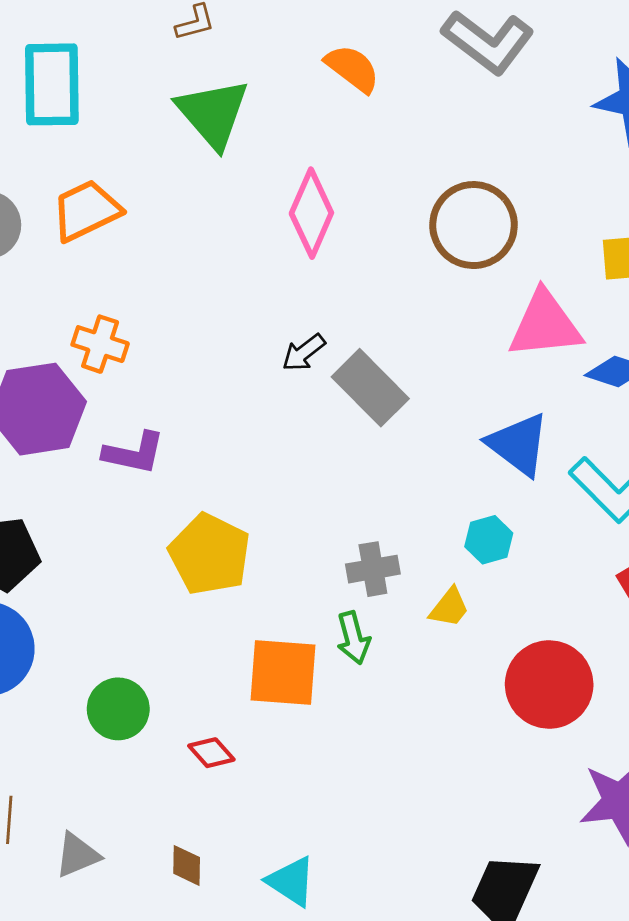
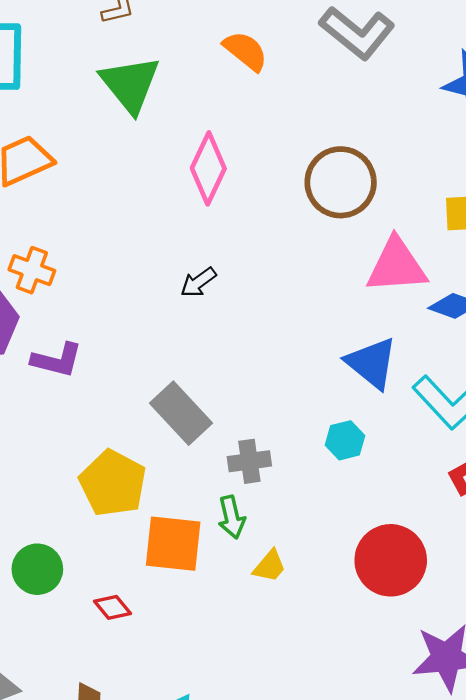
gray rectangle: (370, 388) -> (181, 413), moved
yellow pentagon: (210, 554) -> (113, 483), moved
yellow trapezoid: (449, 608) -> (270, 566), moved

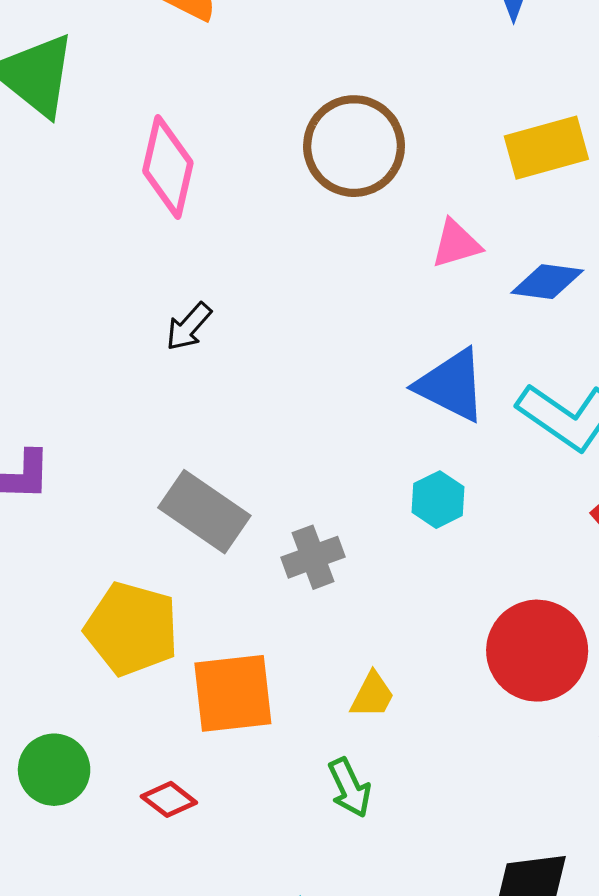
pink triangle: (397, 266) -> (456, 244), size x0.6
green arrow: (232, 517) -> (350, 788), moved

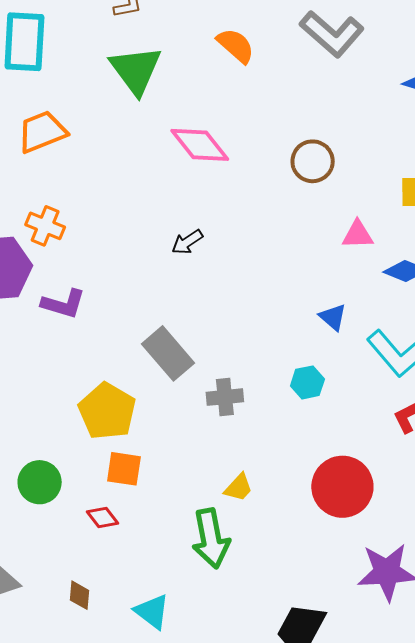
brown circle: (354, 146) -> (313, 161), size x0.7
pink diamond: (168, 167) -> (200, 145), turned -66
blue triangle: (451, 385) -> (333, 317), size x0.6
orange square: (233, 693) -> (124, 469), moved, size x0.7
green arrow: (350, 788) -> (211, 538), size x1.6

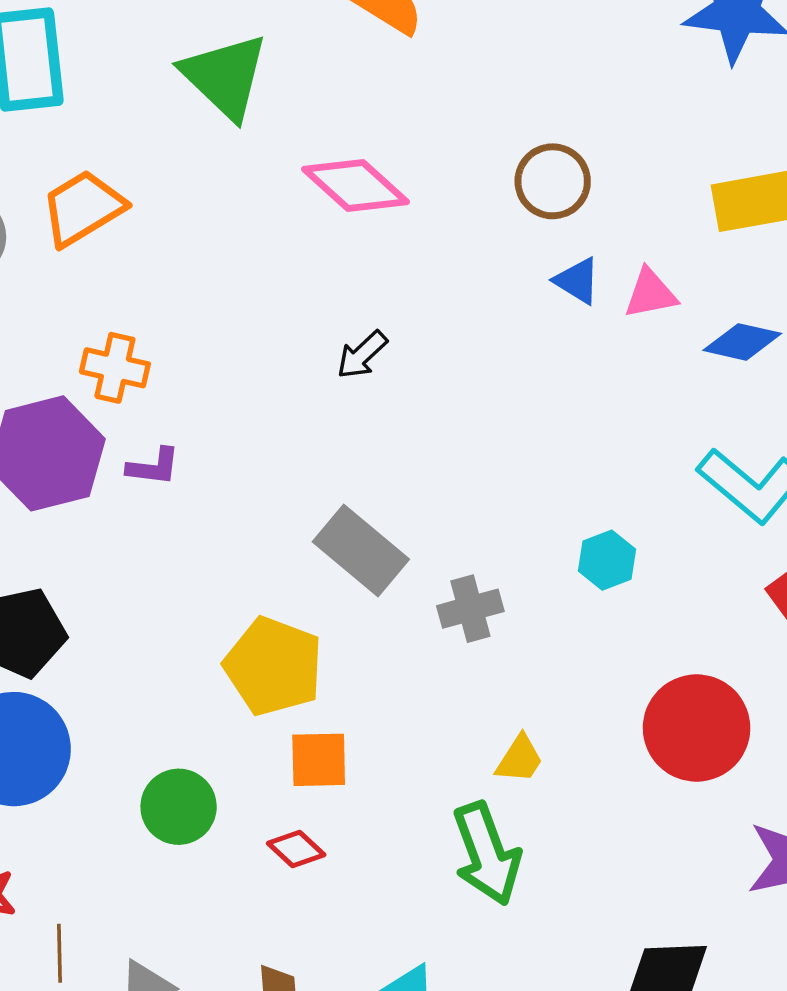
purple L-shape: (63, 304) -> (153, 467), moved, size x0.7
blue triangle: (333, 317) -> (577, 281), moved

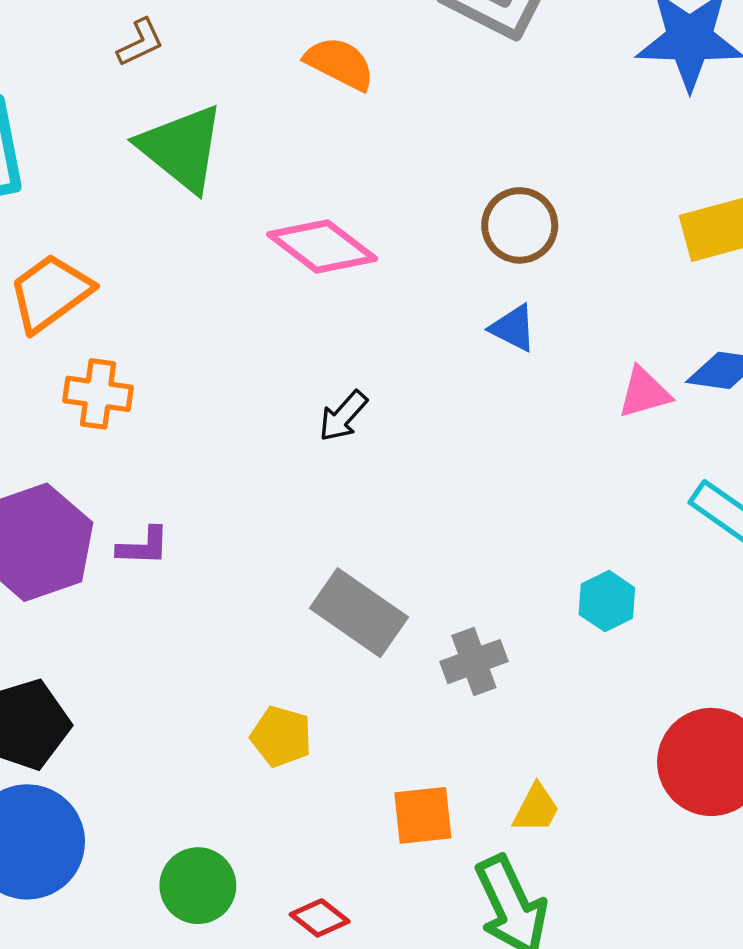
blue triangle: (577, 281) -> (513, 328), moved
pink triangle: (650, 294) -> (644, 393), moved
orange cross: (115, 368) -> (98, 394), moved
yellow pentagon: (274, 666) -> (281, 736), size x0.6
orange square: (319, 760) -> (423, 815), moved

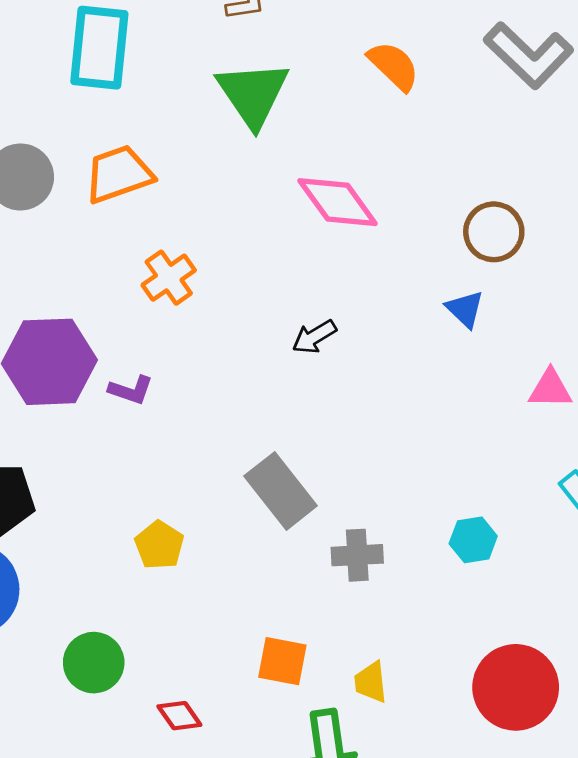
orange cross: (98, 394) -> (169, 278), moved, turned 30
yellow pentagon: (281, 736) -> (159, 545), moved
yellow trapezoid: (536, 808) -> (371, 682), turned 129

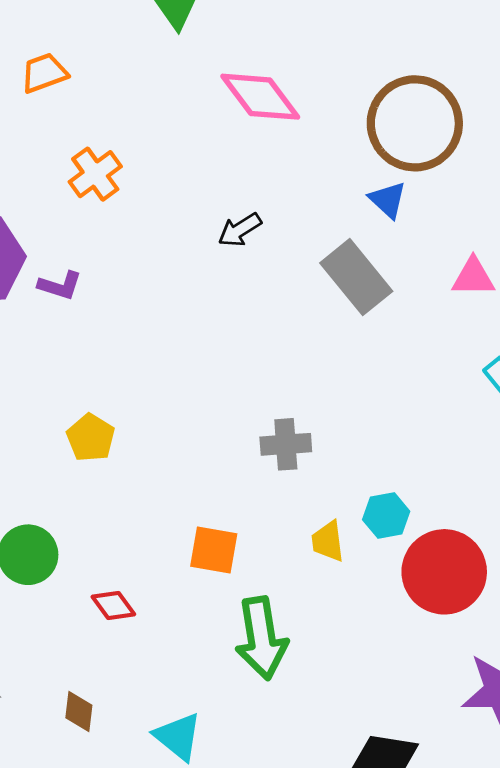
orange trapezoid: (119, 174) -> (44, 73), size x0.7
brown circle: (494, 232) -> (415, 123), size x1.6
gray rectangle: (281, 491) -> (356, 277), moved
cyan hexagon: (473, 540) -> (386, 516), moved
yellow trapezoid: (371, 682) -> (328, 541), moved

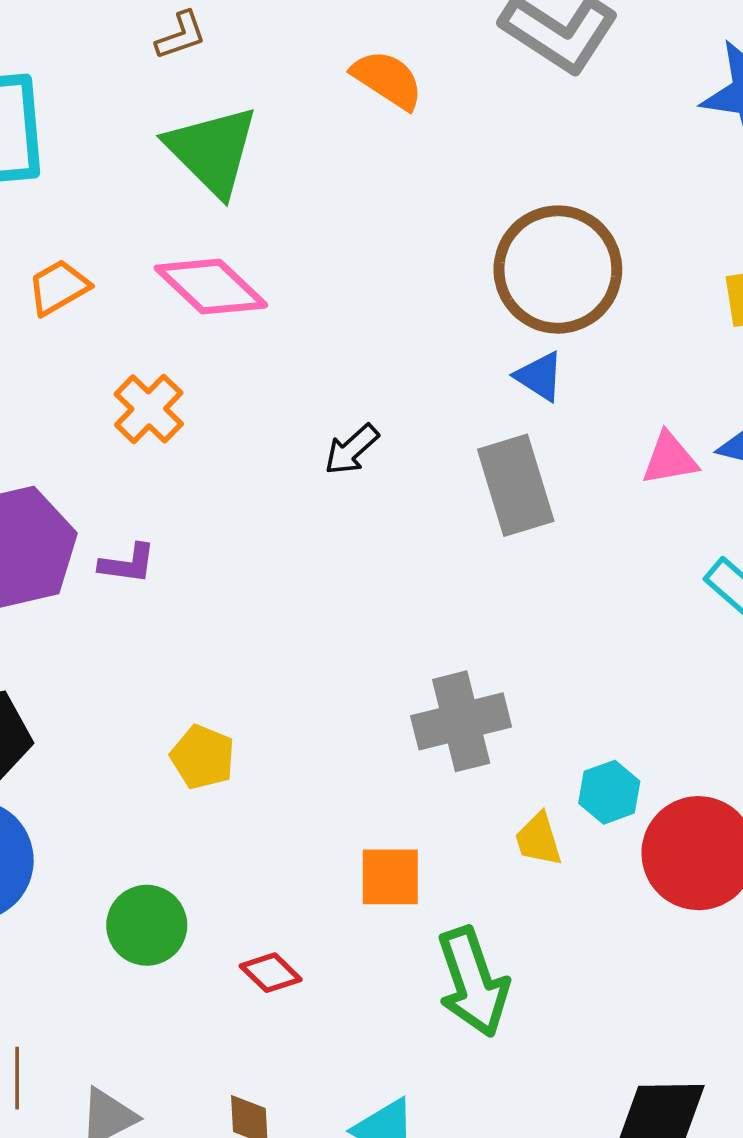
pink diamond: (260, 97) -> (211, 287), moved
gray rectangle: (356, 277) -> (516, 485), turned 32
gray cross: (286, 444) -> (461, 721), size x1.4

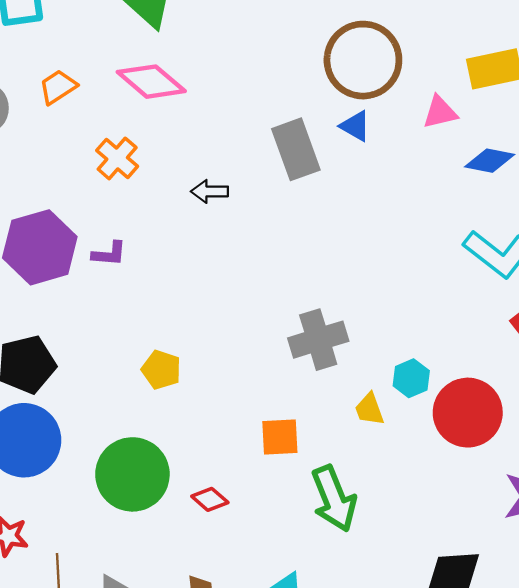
black arrow: (352, 449) -> (210, 191), moved, turned 45
pink triangle: (670, 459) -> (440, 112), moved
gray rectangle: (516, 485) -> (296, 149), moved
green circle: (147, 925) -> (132, 474), size x1.5

